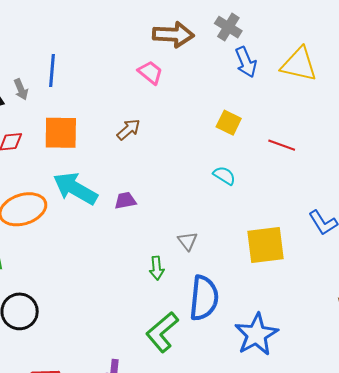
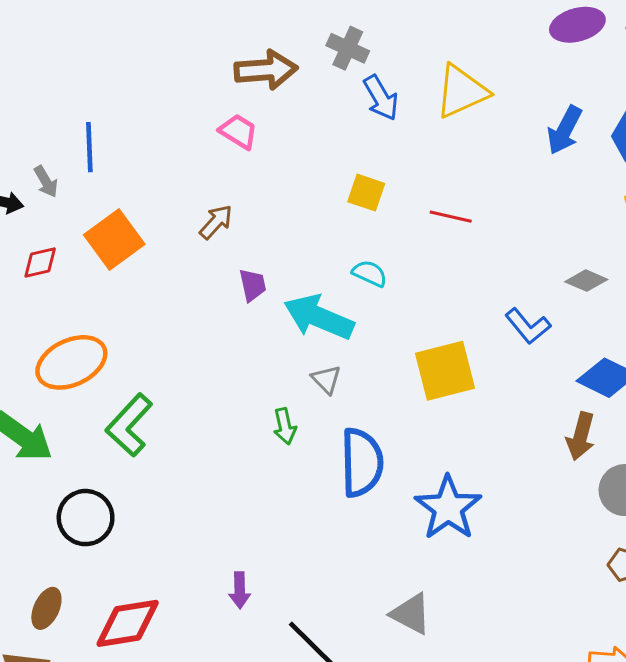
yellow triangle: (299, 64) -> (462, 91), turned -30
orange square: (61, 133) -> (114, 239), turned -30
cyan arrow: (75, 188) -> (319, 317), moved
purple trapezoid: (125, 201) -> (253, 285), moved, turned 95
green L-shape: (162, 332) -> (129, 425), moved

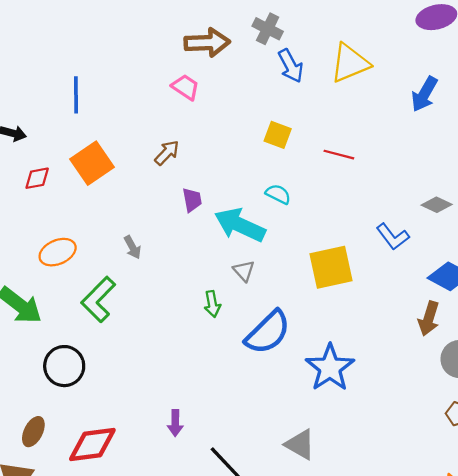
gray arrow: (46, 182) -> (132, 247), moved
orange ellipse: (71, 362) -> (58, 252), size x0.7
blue semicircle: (362, 463) -> (268, 332), turned 45

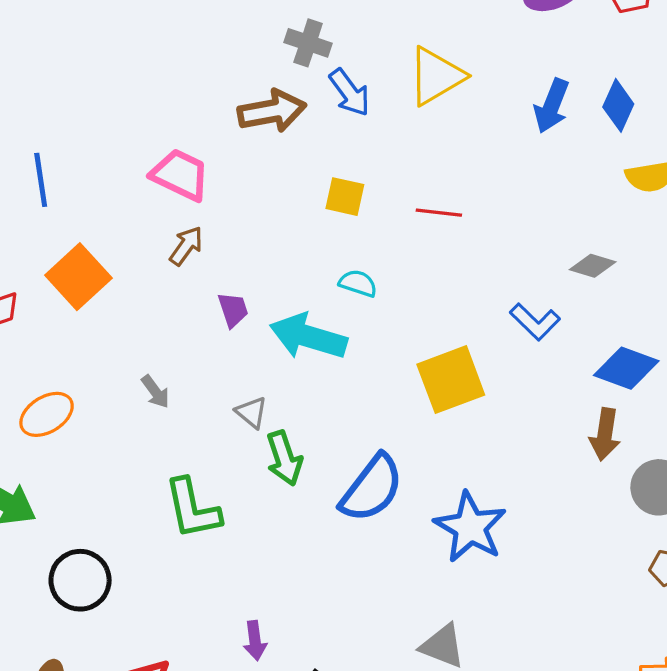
brown arrow: (207, 43) -> (272, 111), moved
pink trapezoid: (185, 87) -> (180, 175), moved, size x1.4
gray triangle: (244, 271) -> (252, 412), moved
green L-shape: (98, 299) -> (192, 509), moved, turned -48
green arrow: (212, 304) -> (284, 458), size x1.4

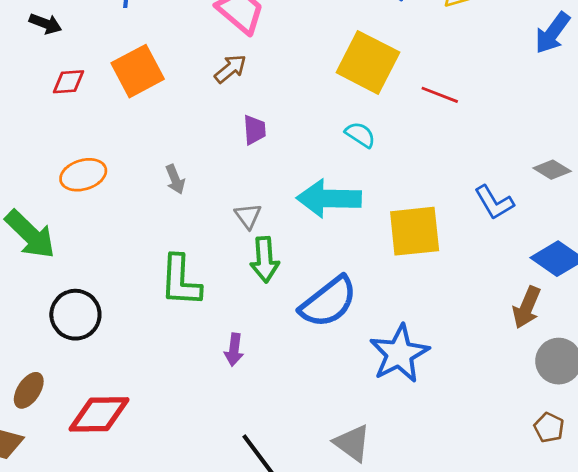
yellow square: (345, 197) -> (368, 62), size x1.8
cyan arrow: (308, 337) -> (329, 198), moved, turned -30
purple arrow: (255, 641) -> (234, 350), moved

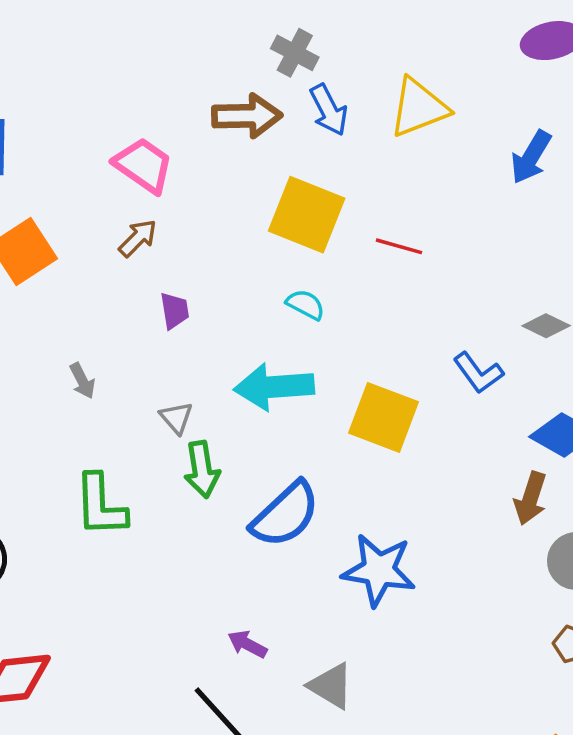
yellow square: (415, 231) -> (383, 417), turned 32
purple arrow: (234, 350) -> (247, 644), moved, turned 116
blue star: (399, 354) -> (379, 570), turned -30

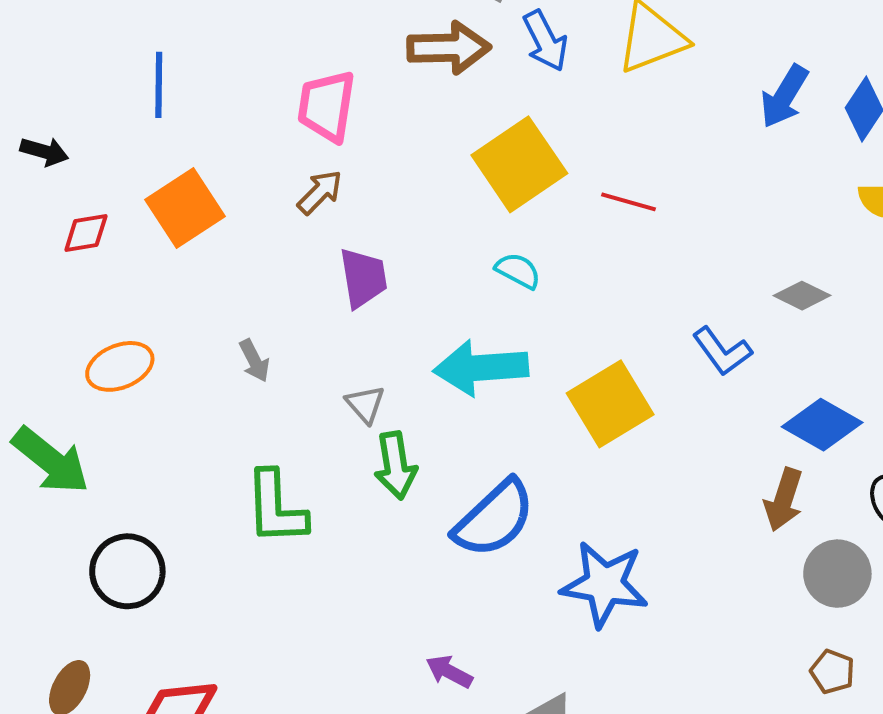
pink trapezoid: (143, 165) -> (327, 106), turned -116
yellow square: (307, 215) -> (519, 164), turned 34
purple trapezoid: (175, 311) -> (363, 278), size x1.4
yellow square: (383, 417) -> (610, 404), turned 38

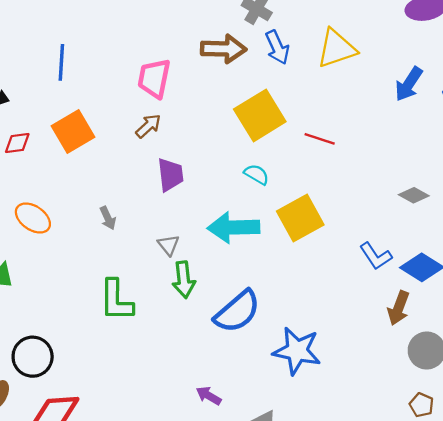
blue L-shape: (722, 351) -> (376, 256), moved
orange ellipse: (120, 366) -> (33, 218), turned 54
yellow square: (610, 404) -> (300, 218), moved
black circle: (127, 571) -> (33, 357), moved

